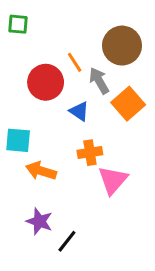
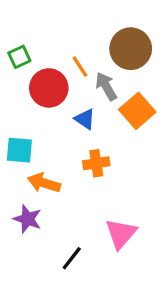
green square: (18, 24) -> (19, 57), moved, turned -30
pink triangle: (113, 180) -> (121, 234), moved
purple star: (39, 221) -> (28, 219), moved

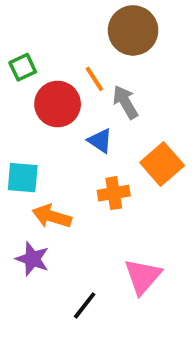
brown circle: (131, 49) -> (133, 30), moved
orange square: (137, 111) -> (162, 164), moved

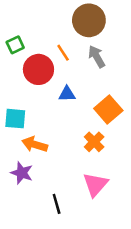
gray arrow: (125, 102) -> (97, 57), moved
blue triangle: (100, 141) -> (67, 94), turned -36
orange cross: (114, 193) -> (94, 142), moved, turned -36
black line: (85, 305) -> (57, 204), turned -54

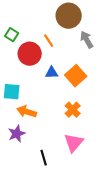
green square: (15, 45) -> (12, 35), turned -32
gray arrow: (97, 57) -> (87, 40), moved
orange square: (108, 110) -> (76, 76), moved
purple star: (22, 173) -> (17, 134), turned 30

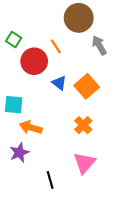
blue triangle: (52, 73) -> (59, 83), turned 40

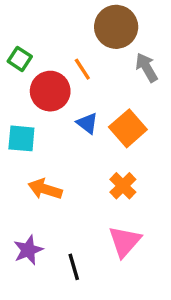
cyan square: (14, 105) -> (21, 138), moved
purple star: (19, 153) -> (28, 250), moved

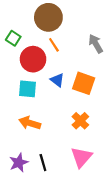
brown circle: (116, 27) -> (48, 17), moved
orange square: (128, 128) -> (84, 83), turned -30
cyan square: (21, 138) -> (28, 89), moved
black line: (74, 267) -> (43, 163), moved

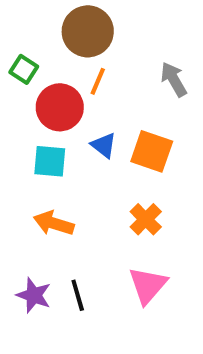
orange line: (54, 45) -> (98, 81), turned 56
purple star: (19, 163) -> (34, 295), turned -30

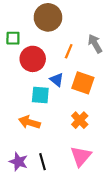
green square: (24, 69) -> (13, 38), turned -32
orange line: (98, 81) -> (69, 51), moved
cyan square: (50, 161) -> (40, 95), moved

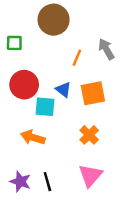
red circle: (33, 59) -> (24, 85), moved
orange square: (83, 83) -> (93, 93), turned -30

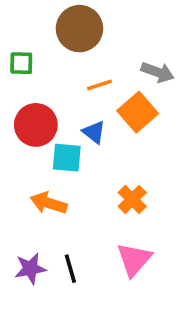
gray arrow: (106, 49) -> (158, 72), turned 140
orange line: (77, 58) -> (99, 85), moved, turned 49
orange square: (93, 93) -> (138, 112), moved, turned -30
purple star: (20, 182) -> (30, 269), turned -30

